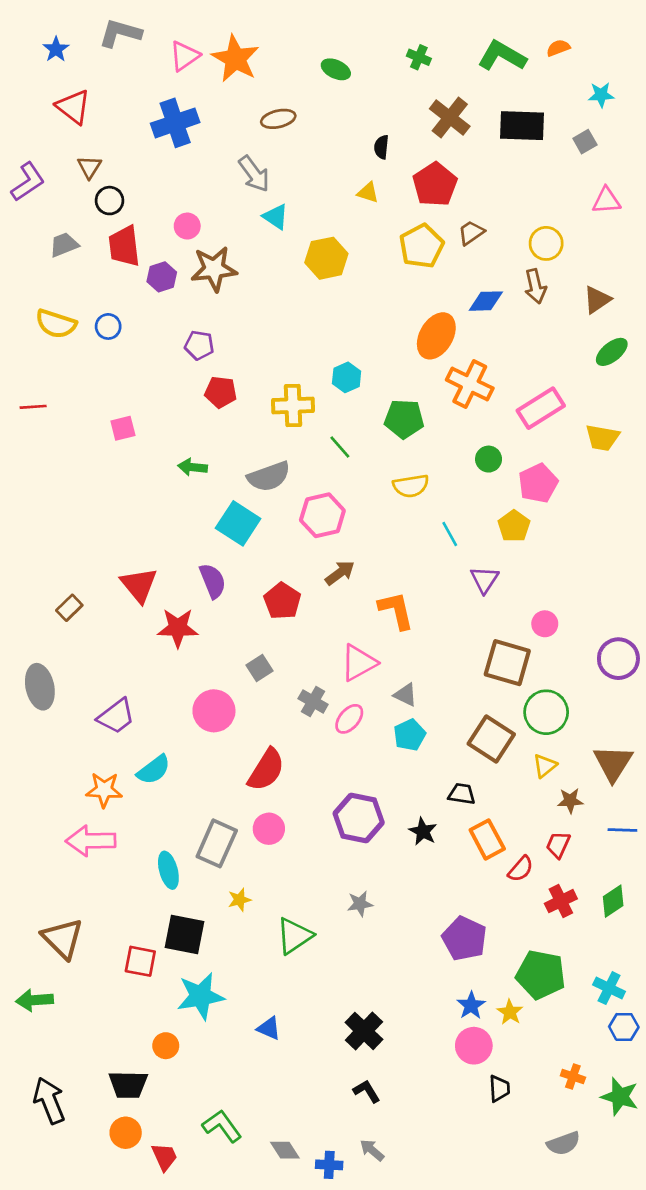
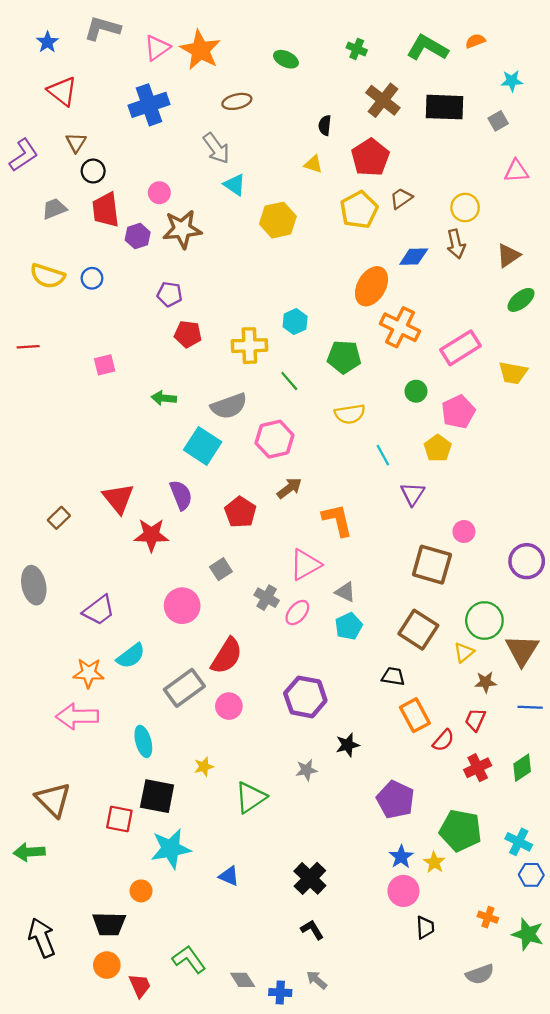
green circle: (546, 712) -> (484, 621), moved
black star: (423, 831) -> (348, 745), moved, turned 30
gray rectangle: (217, 843) -> (184, 688), moved, turned 30

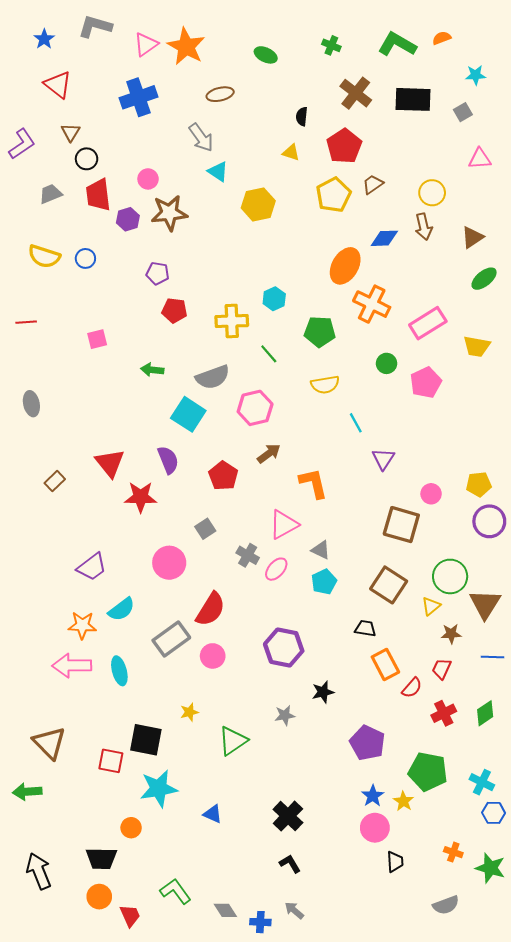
yellow pentagon: (438, 448) -> (479, 484), moved, turned 30
gray ellipse: (34, 585) -> (31, 404), moved, size x0.7
cyan ellipse: (143, 741) -> (119, 671), moved

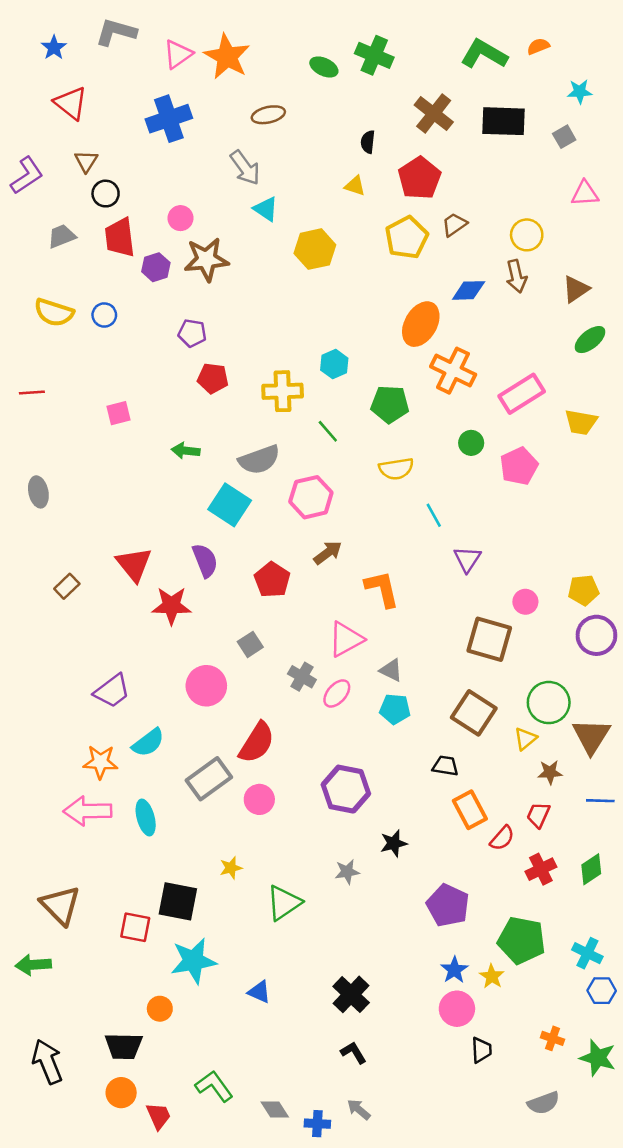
green cross: (331, 45) -> (374, 55), moved, size x1.6
cyan pentagon: (324, 582) -> (395, 709), turned 30

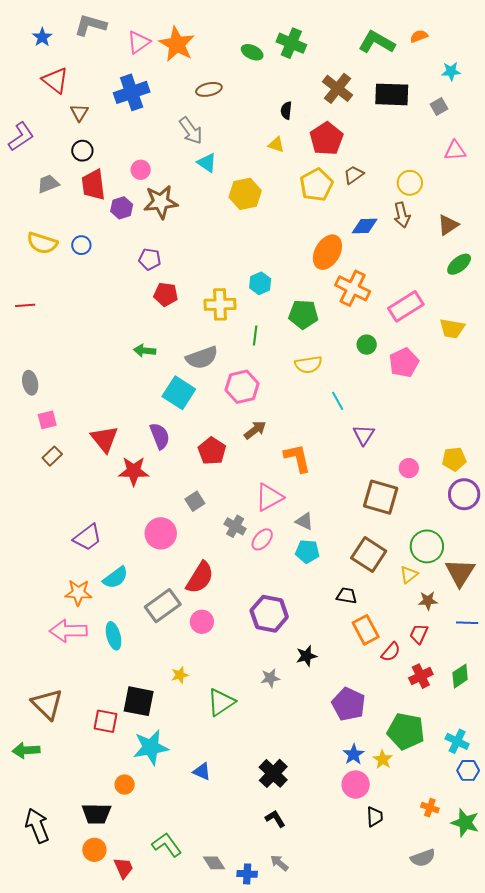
brown triangle: (86, 161) -> (79, 113), moved
pink square: (118, 413) -> (47, 420), moved
green line: (328, 431) -> (255, 336), turned 48

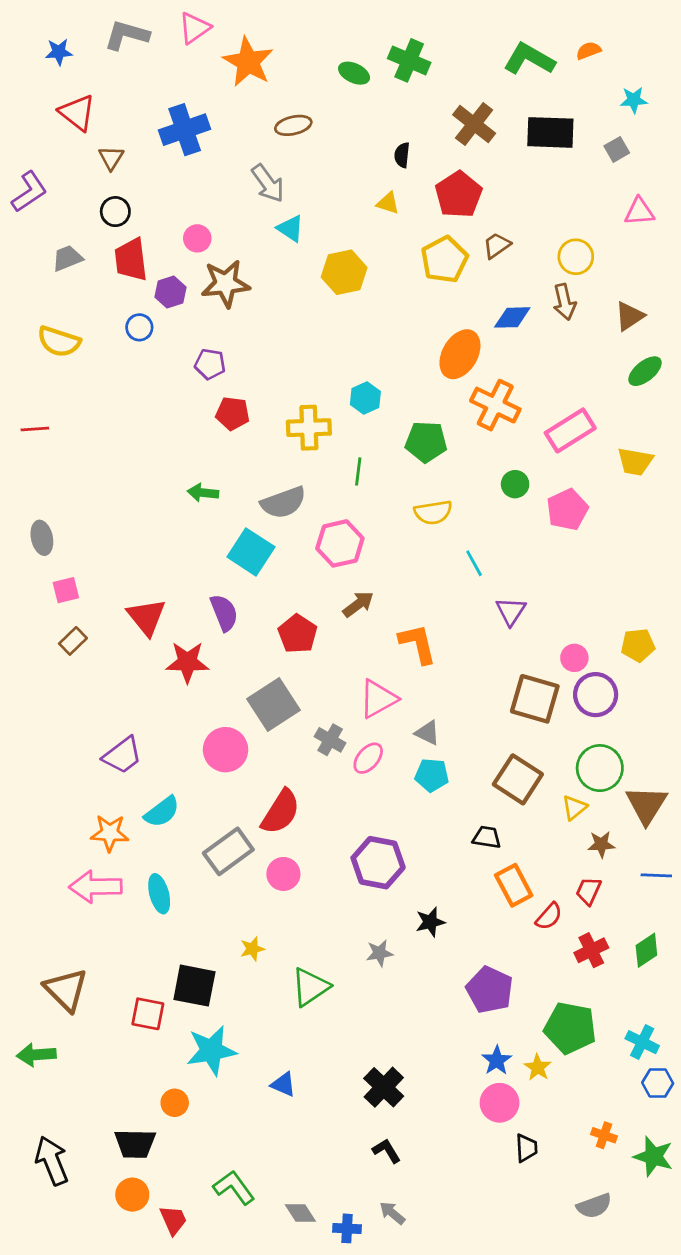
blue star: (42, 37) -> (59, 52), turned 30
pink triangle: (139, 42) -> (194, 28), moved
blue circle: (81, 245) -> (139, 327), moved
purple circle: (464, 494) -> (596, 695), moved
gray square: (195, 501) -> (274, 704), size x1.8

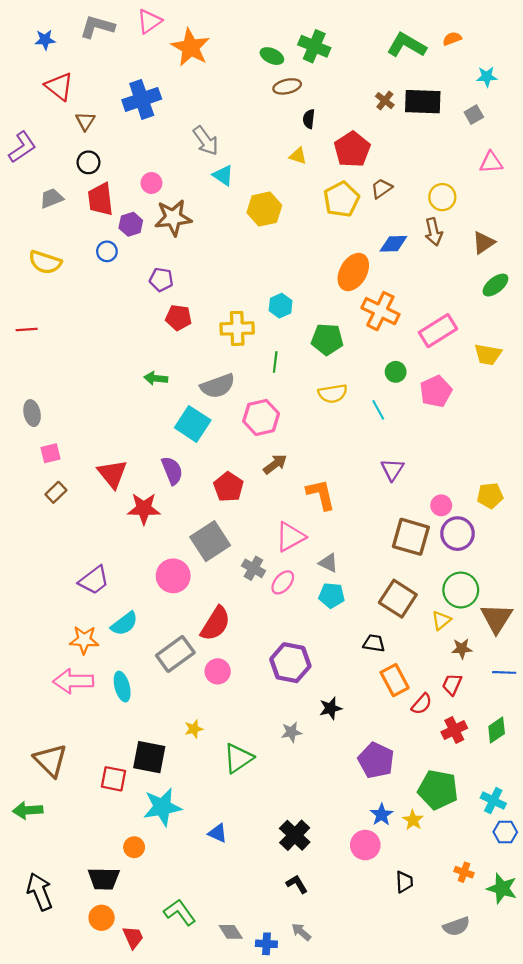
brown cross: (474, 124) -> (385, 101), moved, size x0.6
brown ellipse: (293, 125) -> (287, 86), moved
cyan line: (474, 563) -> (378, 410), moved
pink circle: (500, 1103) -> (365, 845), moved

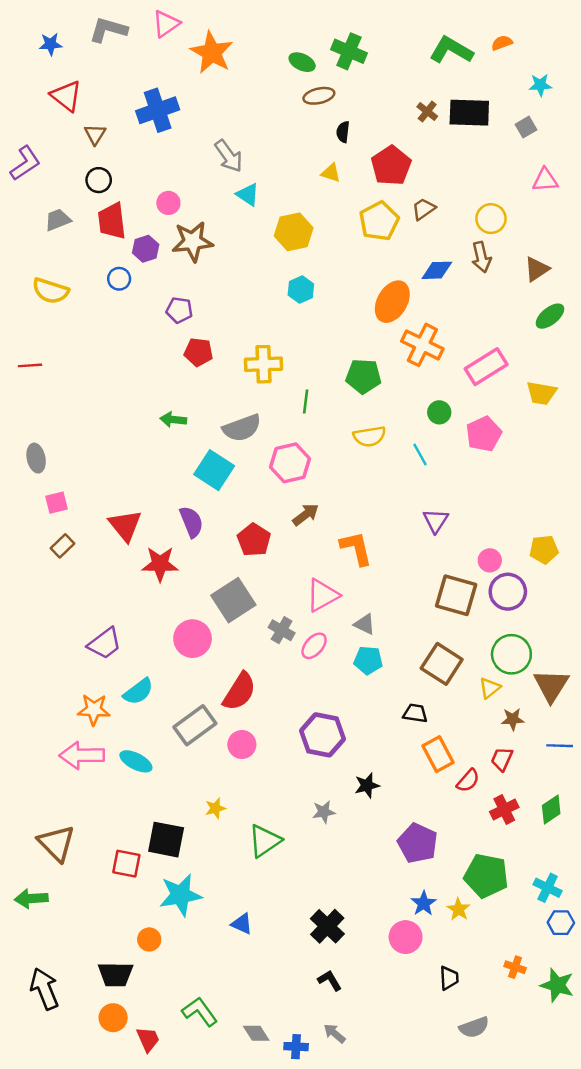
cyan hexagon: (281, 306) -> (301, 290), moved
cyan ellipse: (122, 687) -> (136, 761), turned -48
gray semicircle: (456, 926) -> (474, 1027), moved

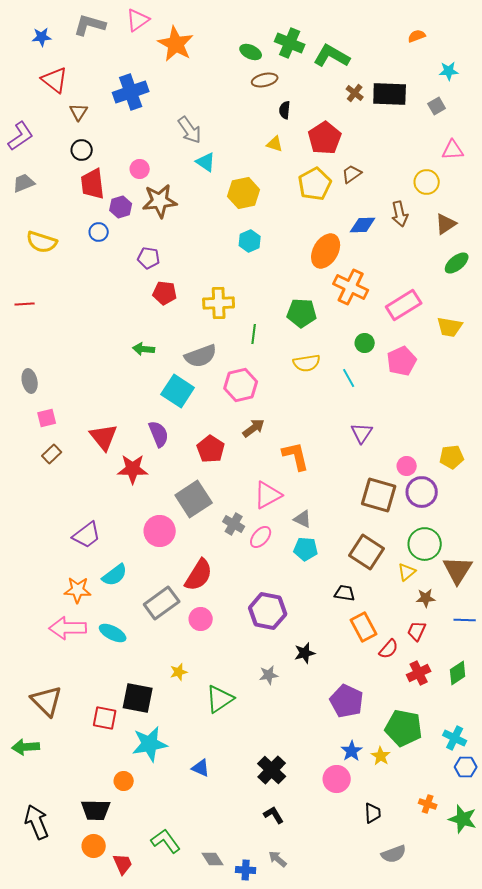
green L-shape: (451, 50) -> (332, 56), moved
yellow circle: (491, 219) -> (427, 182), moved
gray trapezoid: (58, 220) -> (24, 183), moved

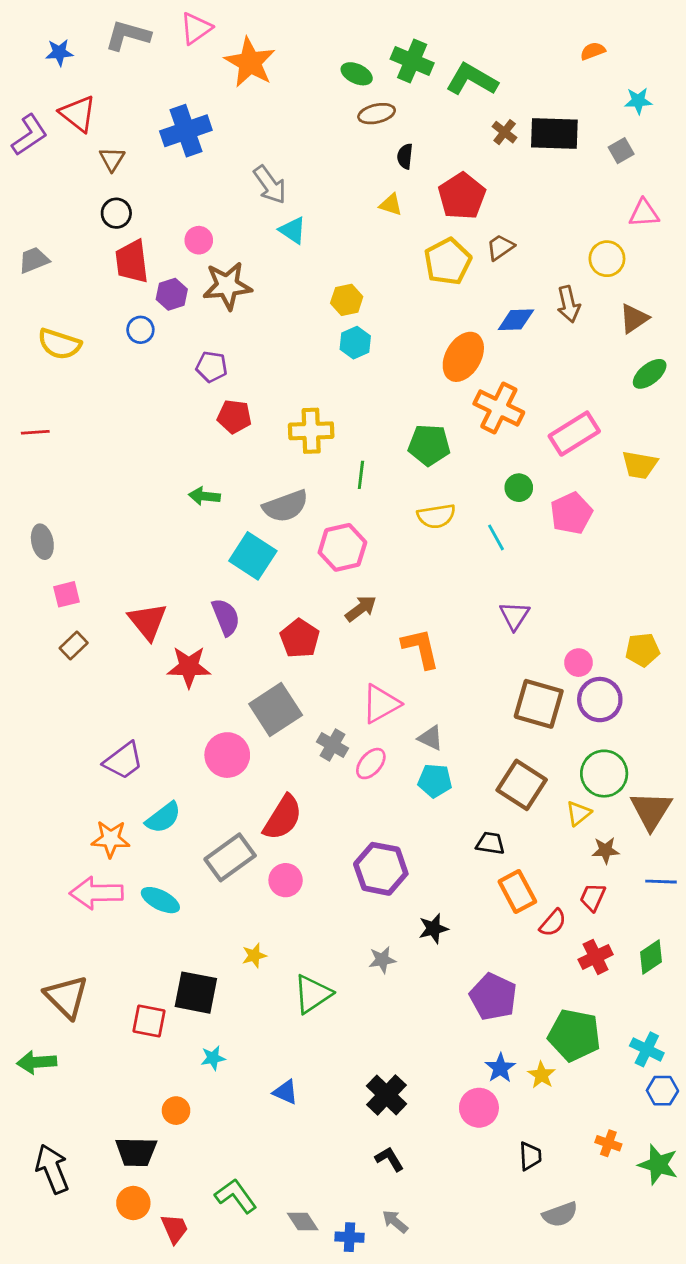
purple L-shape: (21, 136) -> (30, 135), moved
yellow hexagon: (244, 193) -> (347, 300), moved, size x0.7
cyan star: (150, 744) -> (213, 1058), size x0.5

